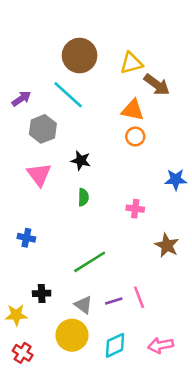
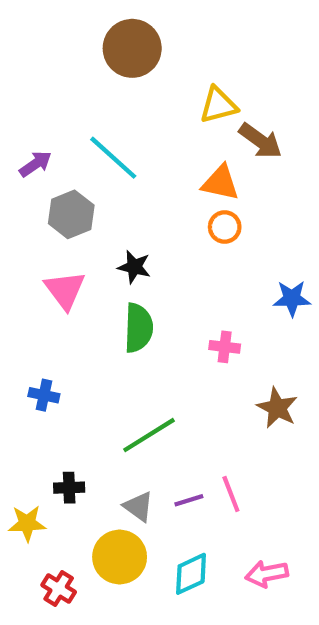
brown circle: (80, 56) -> (132, 48), moved
green semicircle: (83, 197) -> (138, 328), size x1.6
red cross: (23, 353) -> (59, 589), moved

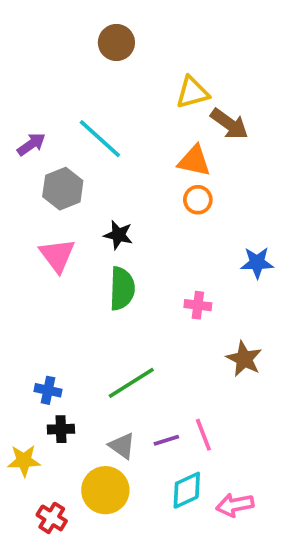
brown circle: (132, 48) -> (116, 43), size x0.7
blue cross: (44, 395) -> (48, 390), moved
cyan diamond: (191, 574) -> (187, 490), moved

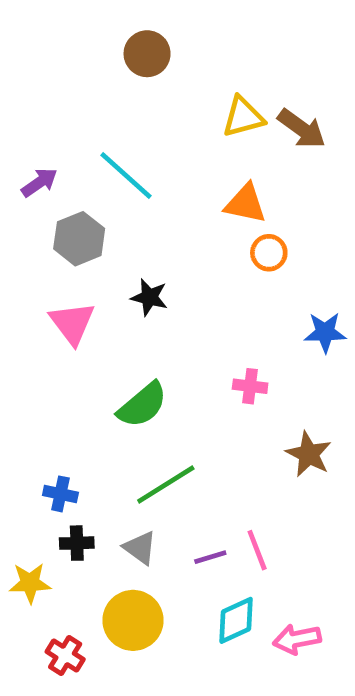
brown arrow: (229, 124) -> (302, 129), moved
orange circle: (198, 200) -> (269, 253), moved
green semicircle: (122, 289) -> (142, 405), moved, turned 48
gray triangle: (122, 446) -> (140, 548), moved

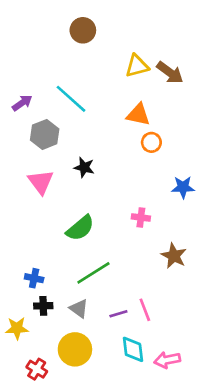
cyan diamond: (236, 620) -> (133, 349), turned -72

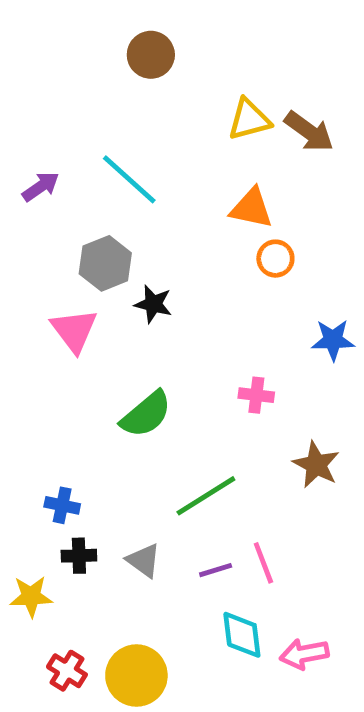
gray hexagon: (45, 134) -> (105, 263), moved
green line: (93, 273) -> (206, 496), moved
yellow circle: (75, 349) -> (136, 676), moved

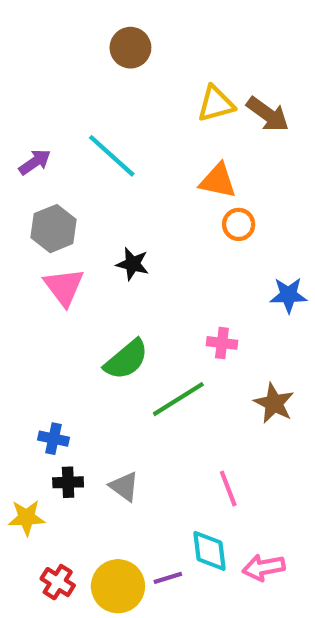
gray hexagon: (105, 263) -> (54, 229), moved
green line: (206, 496) -> (178, 399), moved
purple line: (216, 570) -> (168, 578), moved

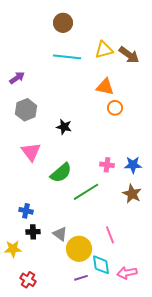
cyan line: (112, 156) -> (67, 57), moved, turned -36
pink triangle: (64, 287) -> (31, 152), moved
blue star: (289, 295) -> (133, 165), moved
yellow circle: (118, 586) -> (79, 249), moved

